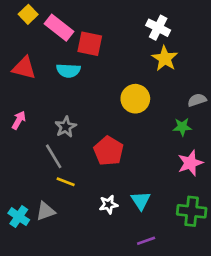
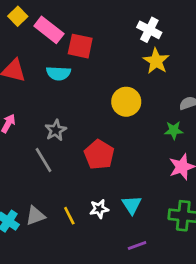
yellow line: (66, 182) -> (69, 216), moved, turned 42

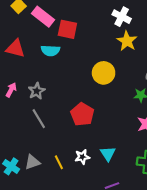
gray star: (56, 130) -> (37, 91), moved

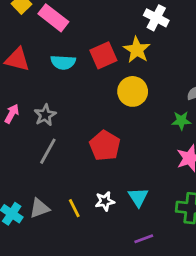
red square: (67, 29) -> (103, 55), moved, turned -36
yellow star: (127, 41) -> (137, 50), moved
gray line: (39, 119) -> (48, 151), turned 60

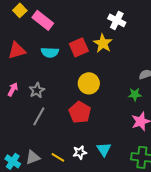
red triangle: (17, 59) -> (17, 50), turned -30
yellow circle: (133, 91) -> (89, 83), moved
yellow line: (74, 208) -> (58, 157), turned -32

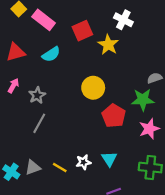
red square: (79, 47) -> (82, 31), moved
cyan semicircle: (50, 52) -> (51, 54), turned -36
pink arrow: (13, 89) -> (13, 86), moved
green star: (135, 94) -> (143, 100), size x1.5
red pentagon: (80, 112) -> (114, 116), moved

